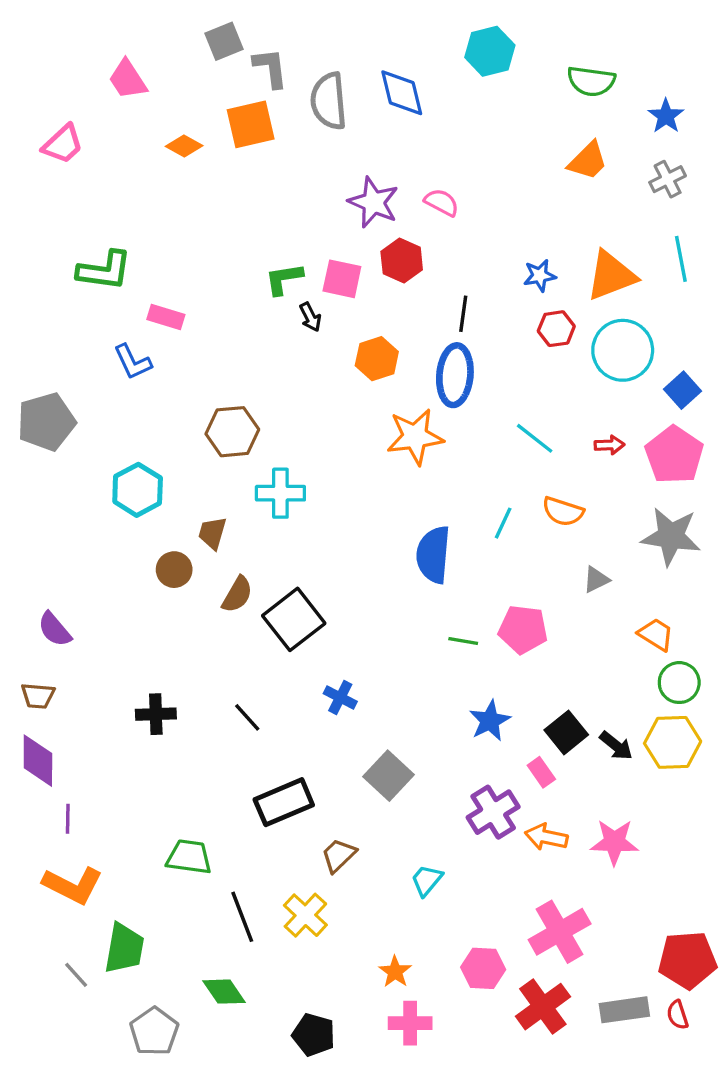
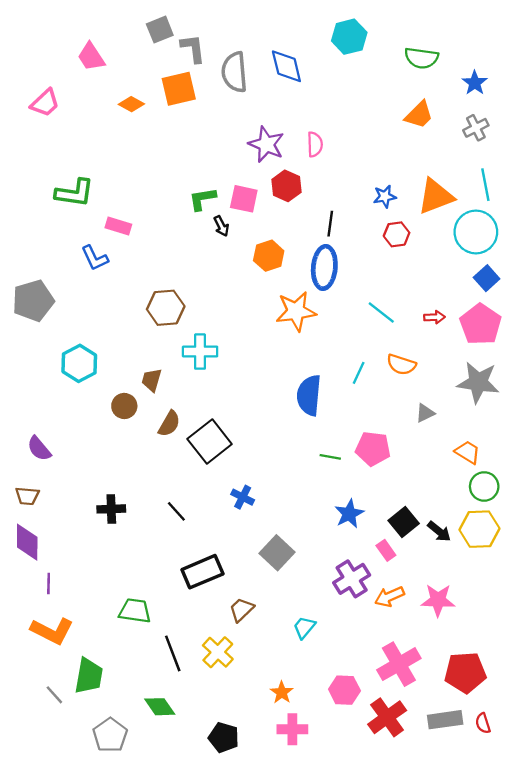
pink semicircle: (442, 202) -> (315, 144), turned 60
cyan circle: (623, 350) -> (476, 232), moved
cyan hexagon: (138, 490) -> (79, 363), moved
orange arrow: (546, 837) -> (389, 597), turned -36
red pentagon: (688, 960) -> (465, 672), moved

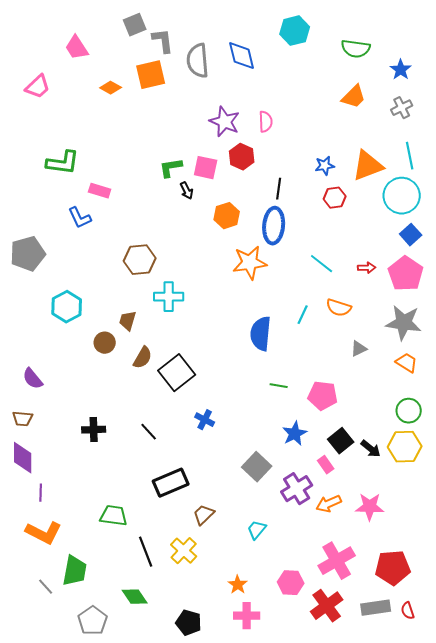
pink pentagon: (373, 449) -> (323, 396), moved
orange trapezoid: (468, 452) -> (407, 363), moved
gray square: (277, 553) -> (257, 467), moved

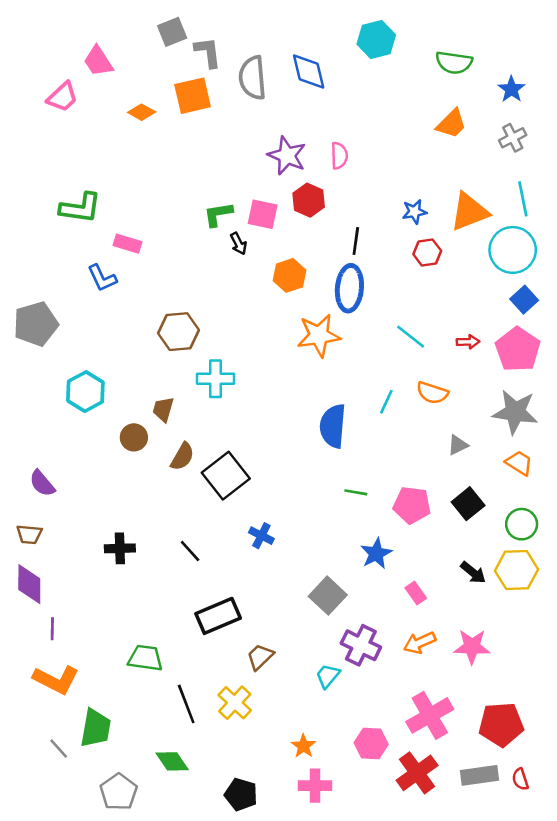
pink trapezoid: (38, 87) -> (62, 97), moved
black square: (341, 441) -> (468, 504), moved
purple cross: (297, 489) -> (361, 645), moved, turned -32

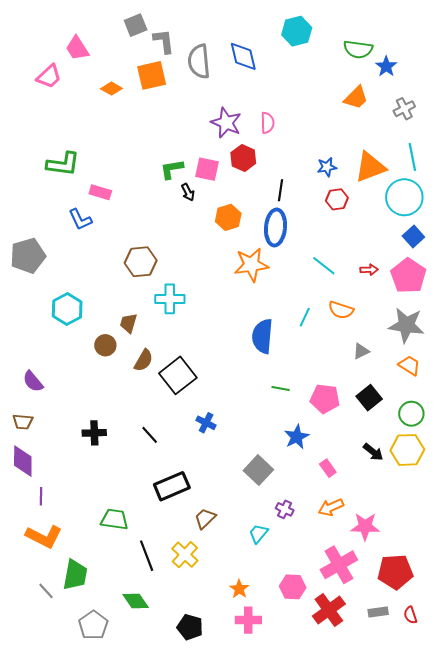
blue star: (511, 89) -> (386, 66), moved
purple cross: (361, 645) -> (285, 509), size x0.6
pink star: (472, 647) -> (365, 526), moved
gray rectangle: (480, 775) -> (378, 612), size x0.7

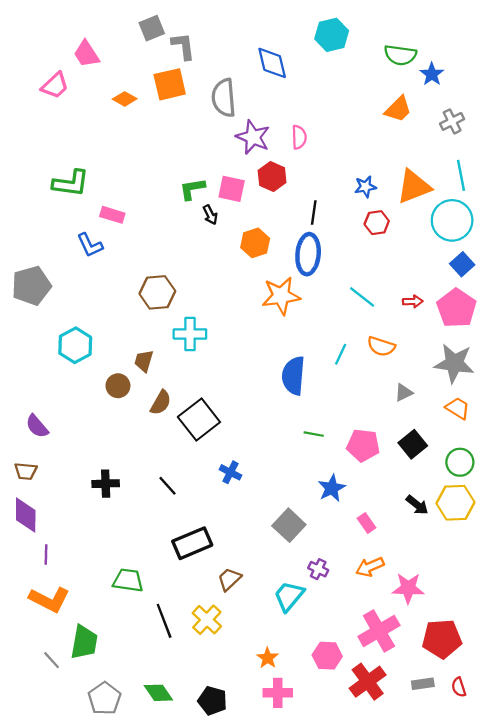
gray semicircle: (199, 61) -> (224, 98), moved
cyan trapezoid: (258, 534) -> (289, 596), size x1.4
green diamond: (136, 601) -> (158, 693), moved

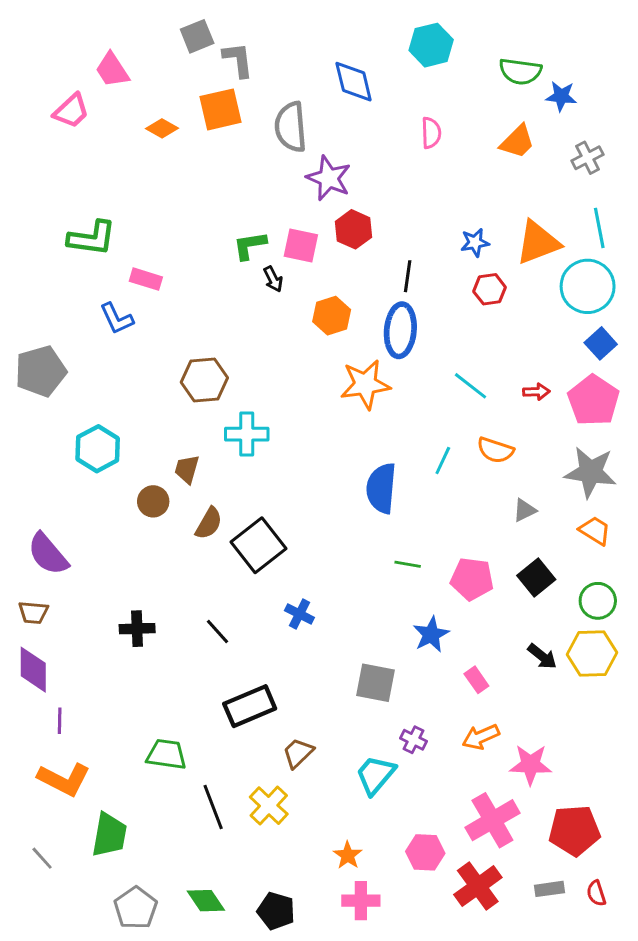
blue star: (432, 74) -> (561, 96), turned -30
pink semicircle: (299, 137) -> (431, 133), moved
purple semicircle: (37, 426) -> (48, 554), size x1.4
gray square: (289, 525) -> (375, 683), turned -32
gray line: (52, 660) -> (42, 858), moved

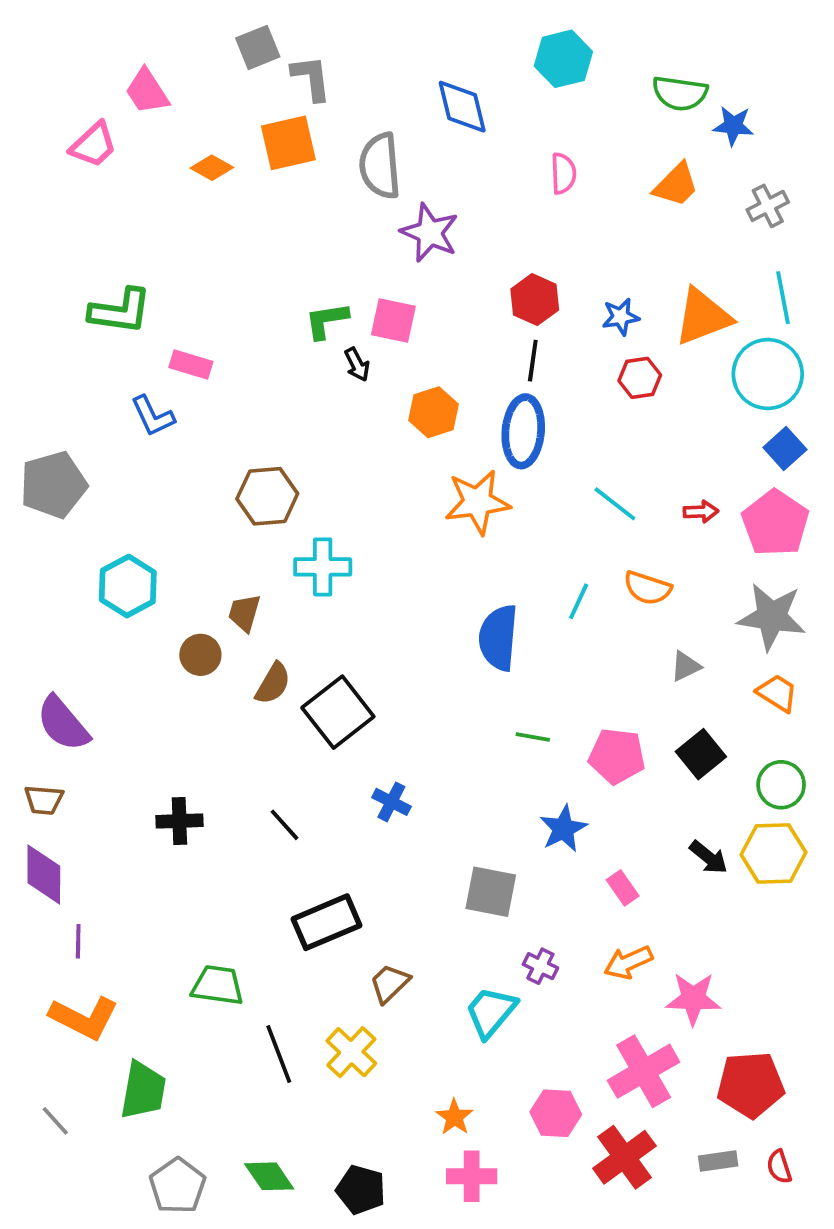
red hexagon: (354, 229) -> (535, 300), moved

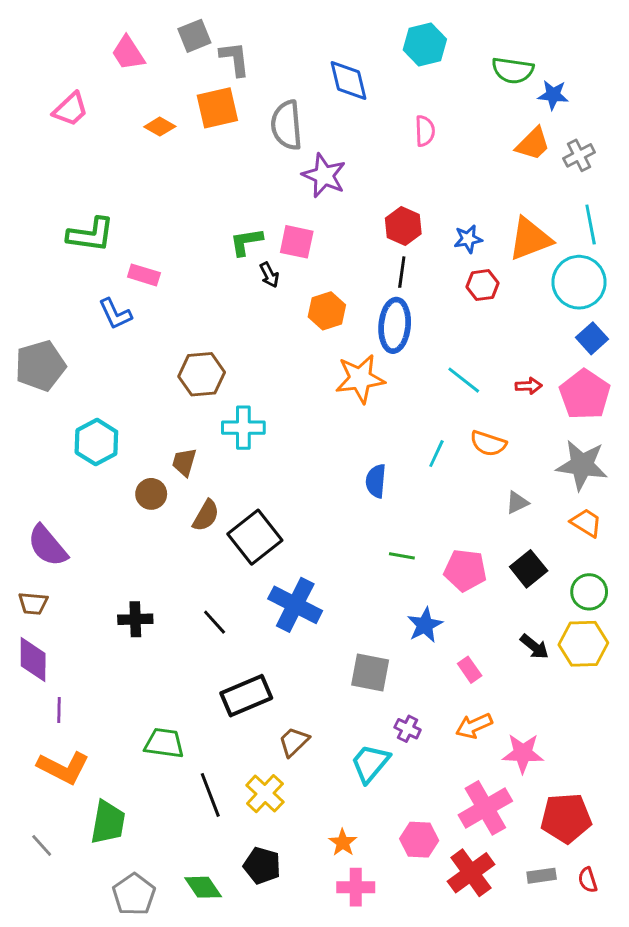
pink trapezoid: (147, 91) -> (128, 53), moved
orange trapezoid: (676, 185) -> (533, 144), moved
blue semicircle: (498, 638) -> (376, 481), size x0.7
blue cross: (391, 802) -> (295, 605), size x1.8
black pentagon: (361, 1190) -> (262, 866), moved

